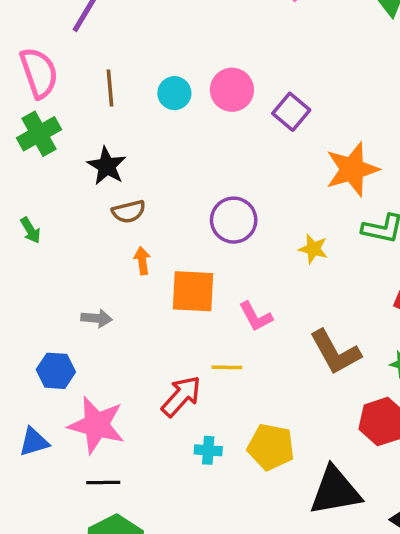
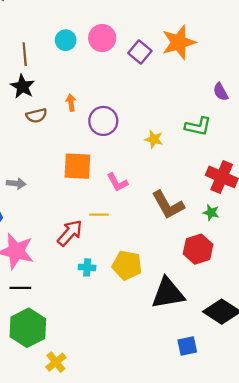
brown line: (110, 88) -> (25, 54), moved
orange star: (352, 169) -> (179, 42), moved
orange arrow: (142, 261) -> (71, 103), moved

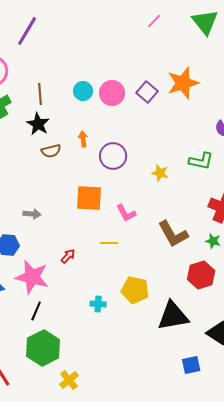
pink circle: (102, 38) -> (112, 93), moved
cyan circle: (66, 40) -> (83, 91), moved
red arrow: (70, 233) -> (68, 256), moved, size x0.6
cyan cross: (87, 267) -> (98, 304), moved
black line: (20, 288) -> (36, 311), turned -66

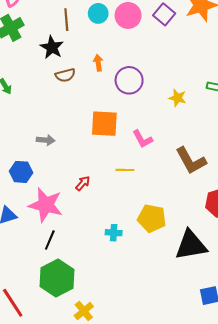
brown line: (40, 94) -> (66, 20), moved

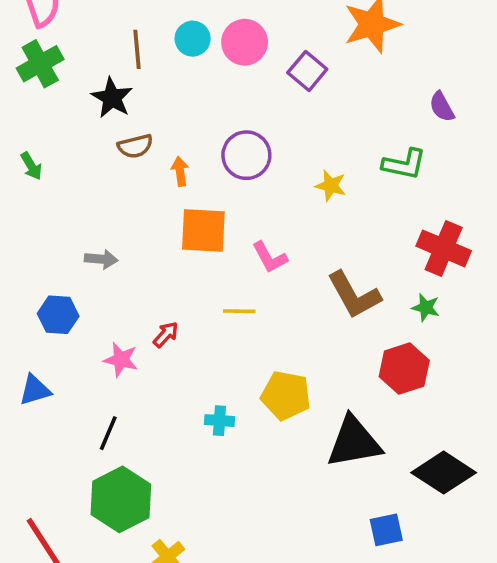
purple square: (164, 14) -> (307, 71), moved
orange arrow: (98, 63) -> (180, 171), moved
pink star: (46, 205) -> (121, 360), moved, size x0.6

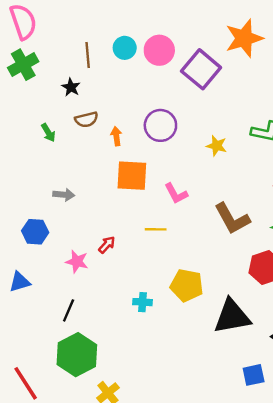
purple square: (307, 71) -> (201, 69), size x1.5
black star: (112, 98) -> (71, 87), size x0.7
green arrow: (31, 166) -> (48, 133), moved

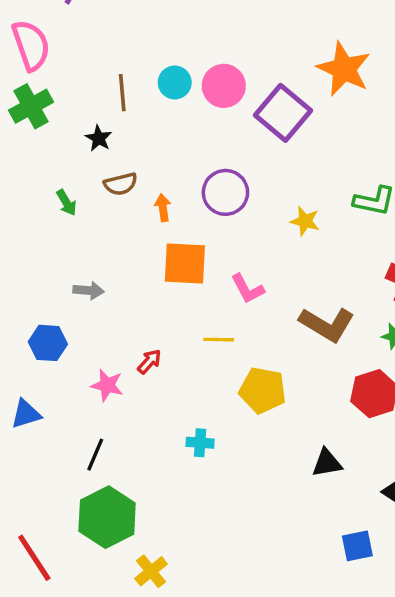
orange star: (244, 38) -> (344, 69), turned -30
brown L-shape: (232, 219) -> (327, 324), turned -30
yellow pentagon: (187, 285) -> (263, 390), moved
black triangle: (232, 316) -> (327, 463), size x0.6

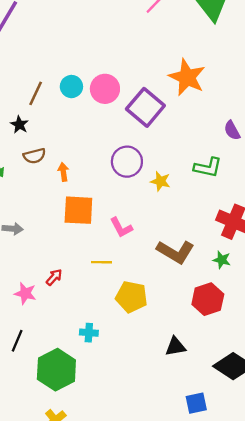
brown line: (122, 93) -> (36, 93), turned 30
purple circle: (225, 192) -> (127, 162), moved
green hexagon: (107, 517) -> (56, 370), moved

